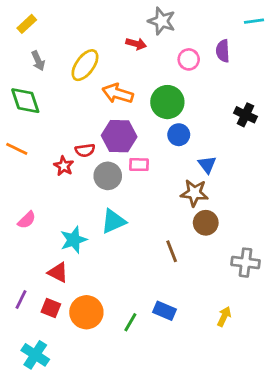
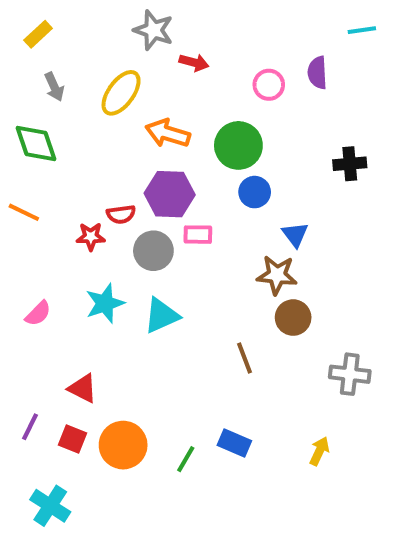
gray star: (162, 21) -> (153, 30), moved
black cross: (246, 115) -> (350, 164), turned -30
red star: (64, 166) -> (91, 237), turned -30
cyan star: (74, 240) -> (105, 303), moved

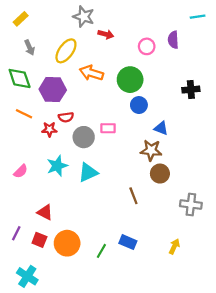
purple hexagon: (170, 194) -> (53, 90), moved
orange line: (24, 212) -> (24, 114), moved
blue triangle: (295, 235) -> (161, 128), turned -32

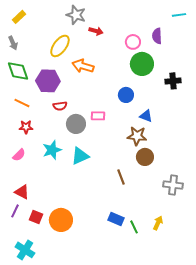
gray arrow: (29, 48) -> (13, 43), moved
green circle: (130, 80) -> (142, 64), moved
red star: (49, 129) -> (26, 127), moved
red triangle: (45, 212) -> (22, 192), moved
green line: (101, 251) -> (134, 227), moved, turned -56

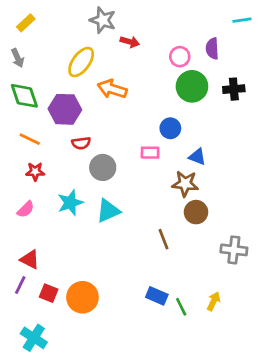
black cross: (173, 81) -> (234, 89), moved
pink rectangle: (98, 116) -> (150, 153), moved

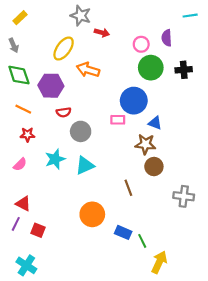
blue circle: (170, 128) -> (134, 101), size x1.6
orange circle: (82, 297) -> (92, 214), moved
yellow arrow: (214, 301) -> (159, 262), moved, size x1.5

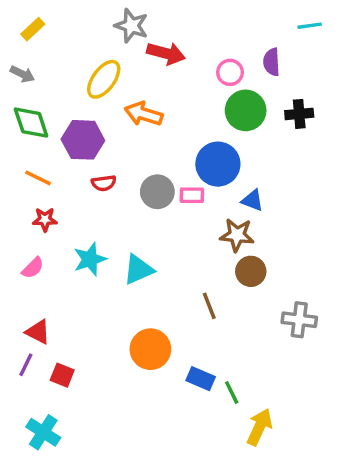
red arrow: (102, 33) -> (166, 53), size x1.5
gray arrow: (14, 45) -> (22, 74), turned -40
gray circle: (81, 131) -> (157, 192), moved

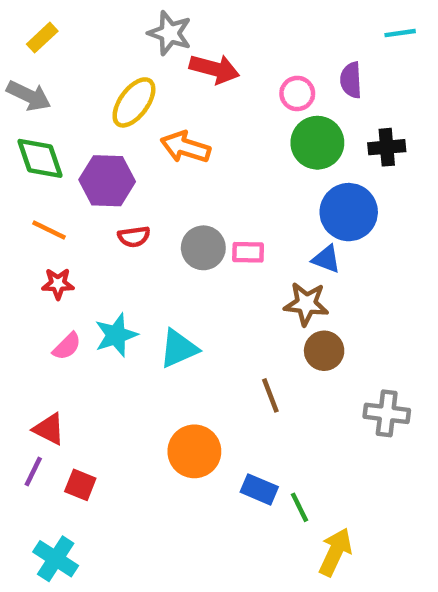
gray arrow: (22, 74) -> (29, 96), size x1.4
blue circle: (218, 164) -> (349, 212), moved
pink semicircle: (33, 268) -> (67, 346), moved

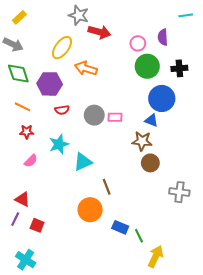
cyan star: (116, 335) -> (59, 144), moved
brown line: (270, 395) -> (107, 187), moved

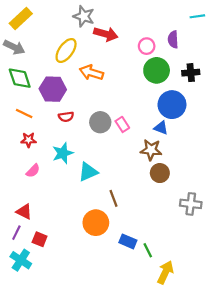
yellow rectangle: (19, 17) -> (21, 19), size x1.5
pink rectangle: (115, 117) -> (122, 124), turned 56
cyan cross: (26, 260) -> (21, 260), moved

